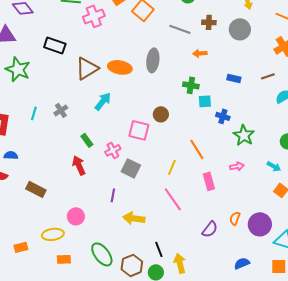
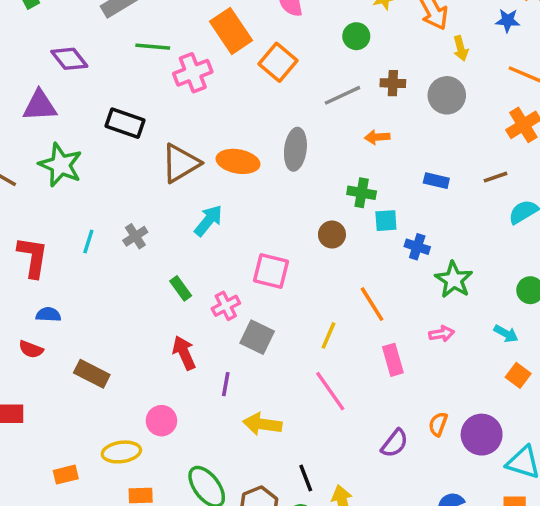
gray line: (180, 29) -> (342, 95), turned -45
brown circle: (161, 114) -> (332, 235), moved
red arrow: (79, 165) -> (184, 353), moved

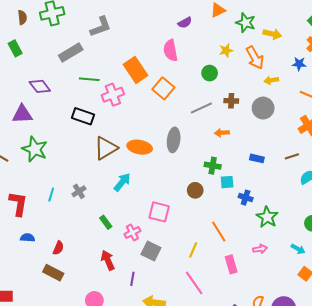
yellow arrow: (461, 48) -> (271, 80), turned 96
black rectangle: (125, 123) -> (83, 116), moved
red semicircle: (31, 349) -> (58, 248), moved, turned -88

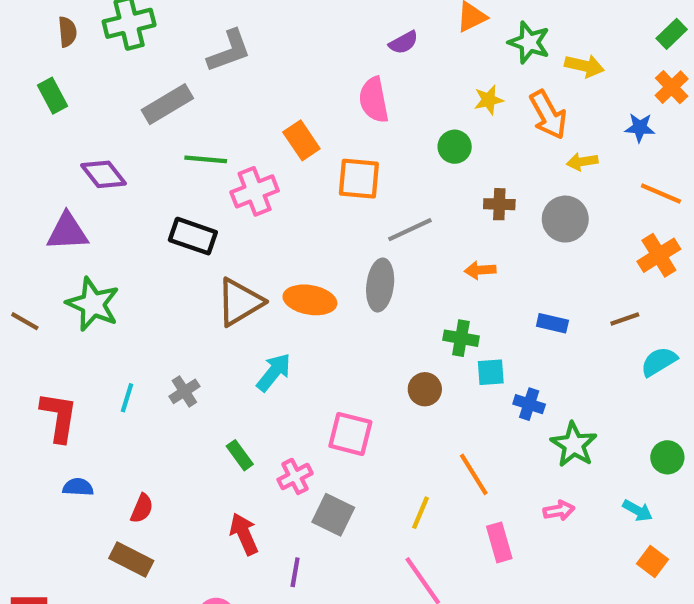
orange rectangle: (136, 70) -> (301, 140), size x0.7
orange square: (163, 88) -> (359, 179), turned -35
gray line: (201, 108) -> (410, 230), moved

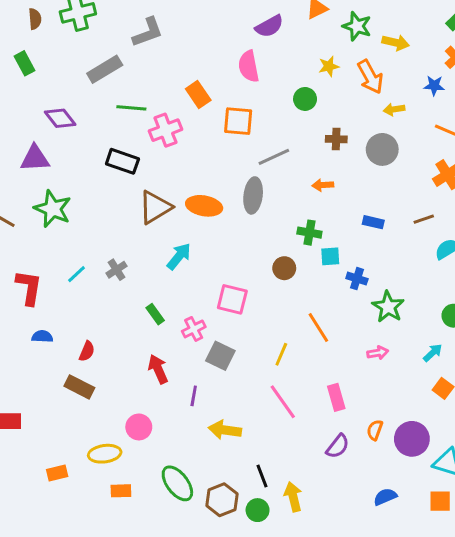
purple semicircle: (404, 42) -> (269, 26), size x1.4
cyan line: (127, 398) -> (76, 274), turned 30
cyan arrow: (638, 511) -> (433, 353), turned -72
pink rectangle: (499, 542) -> (336, 397), moved

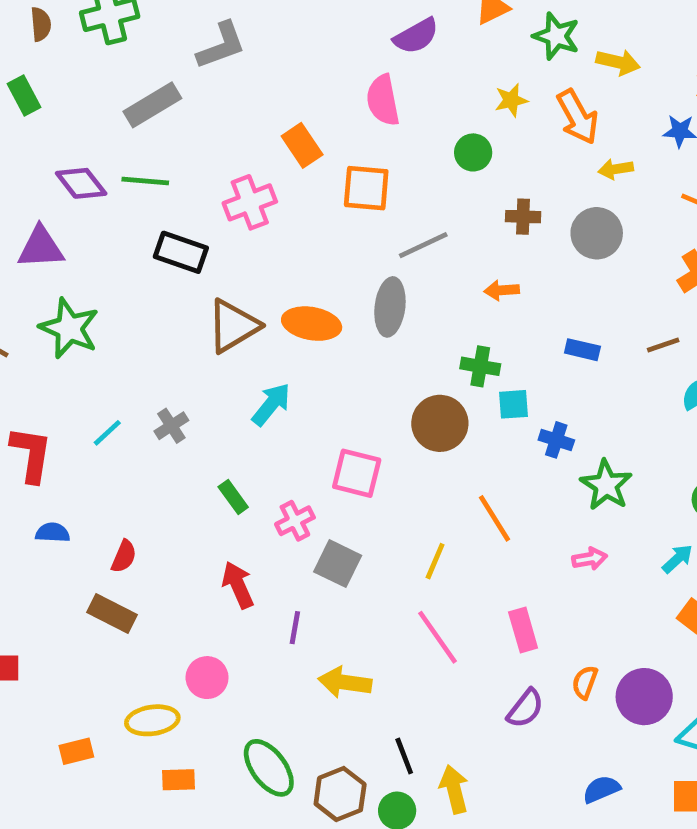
green line: (131, 108) -> (145, 181), moved
brown circle: (284, 268) -> (440, 423), size x1.5

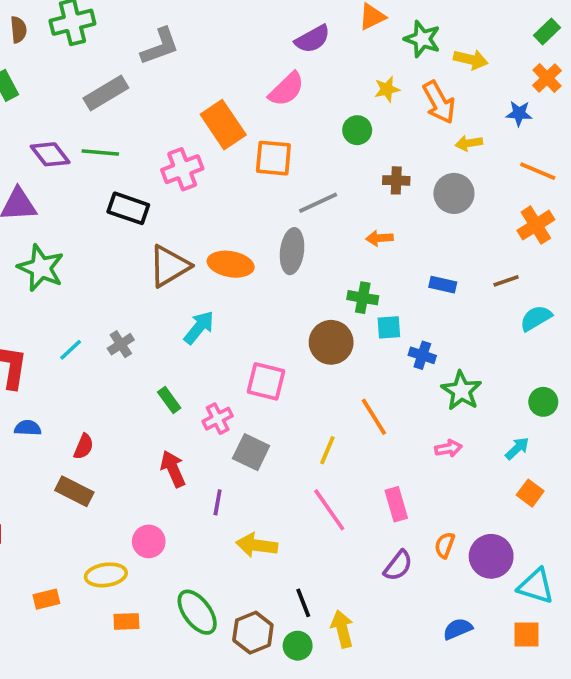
pink semicircle: (383, 100) -> (286, 89), turned -123
orange rectangle: (302, 145) -> (223, 125), size x1.4

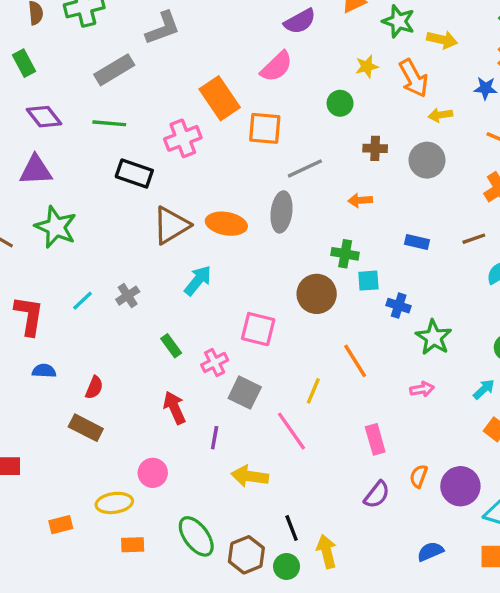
purple diamond: (50, 154) -> (44, 117), moved
pink line: (329, 510) -> (292, 431), moved

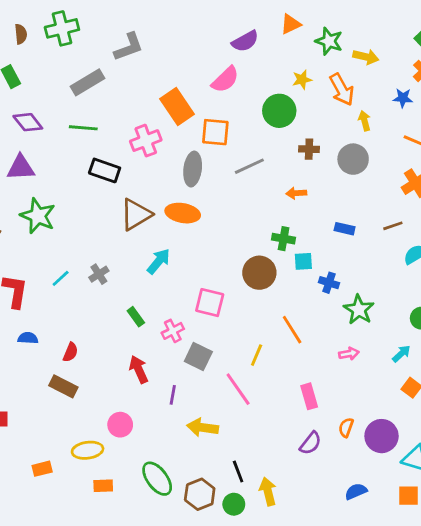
green circle: (340, 103) -> (279, 111), size x1.5
yellow arrow: (440, 115) -> (364, 121), turned 84
gray ellipse: (282, 212) -> (193, 169), moved

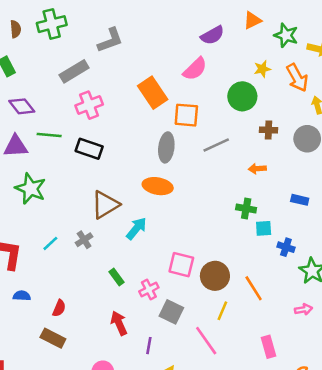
green line: (83, 128) -> (49, 135), moved
pink cross: (146, 141) -> (89, 105), moved
brown triangle: (136, 214) -> (105, 205), moved
brown circle: (259, 273) -> (215, 276), moved

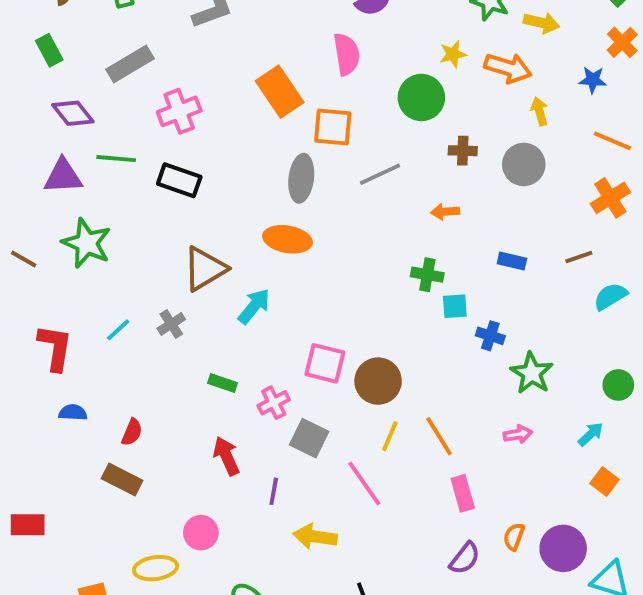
pink semicircle: (195, 69) -> (347, 54), turned -55
gray rectangle: (74, 71) -> (130, 64), moved
orange arrow: (297, 78) -> (508, 68), turned -44
green rectangle: (116, 277) -> (222, 383), turned -35
orange line: (254, 288) -> (439, 436), moved

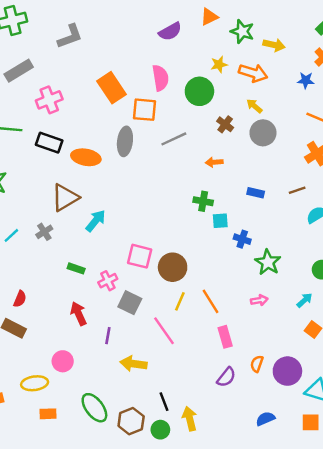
pink semicircle: (347, 54) -> (160, 78), moved
yellow arrow: (540, 111) -> (254, 106), moved, turned -35
brown cross: (463, 151) -> (225, 124), turned 35
orange ellipse: (287, 239) -> (86, 157), moved

